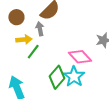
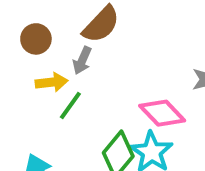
gray arrow: (40, 29) -> (82, 60), turned -144

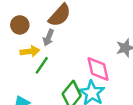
pink diamond: (162, 113) -> (98, 69), turned 32

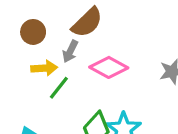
pink diamond: (98, 69) -> (109, 67), moved, turned -52

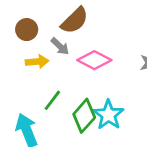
gray arrow: (70, 51) -> (60, 46), turned -72
green line: (59, 88) -> (52, 100), moved

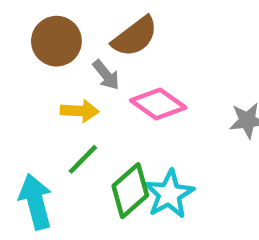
brown circle: (27, 30) -> (56, 41), size x1.4
yellow arrow: (37, 62) -> (80, 111), moved

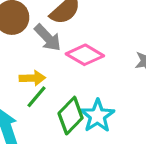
gray arrow: (106, 75) -> (48, 38), size x1.4
yellow arrow: (80, 111) -> (32, 78), moved

